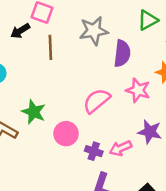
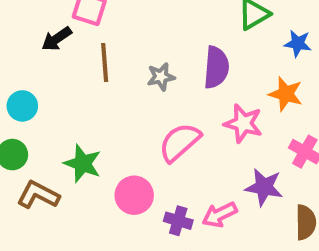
gray star: (94, 31) -> (161, 77), moved, size x0.6

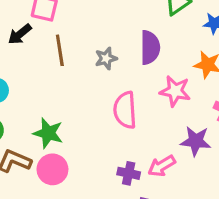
pink semicircle: (180, 142) -> (125, 110), turned -48
pink circle: (134, 195) -> (52, 169), moved

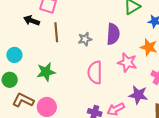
black arrow: (20, 34) -> (32, 20), turned 56
green star: (48, 133) -> (46, 72), moved, turned -30

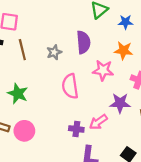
green star: (46, 72) -> (18, 94), turned -30

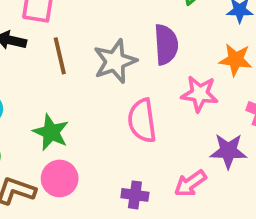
gray star: (54, 52) -> (115, 61), size x1.6
purple cross: (76, 129) -> (135, 195), moved
pink circle: (24, 131) -> (60, 178), moved

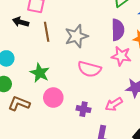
purple semicircle: (166, 44) -> (118, 30), moved
pink semicircle: (142, 121) -> (89, 69), turned -70
pink circle: (60, 178) -> (53, 98), moved

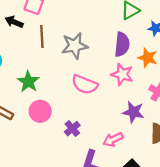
pink arrow: (114, 104) -> (113, 139), moved
purple cross: (83, 109) -> (72, 129), turned 32

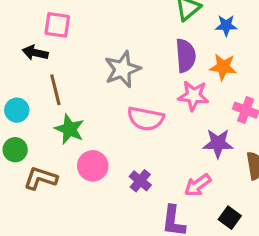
brown line: (42, 36) -> (55, 90), moved

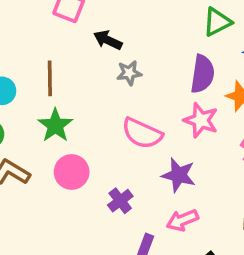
black arrow: (35, 53) -> (108, 40), moved
gray star: (122, 69) -> (129, 73), size x0.6
purple star: (218, 143) -> (179, 175), moved

